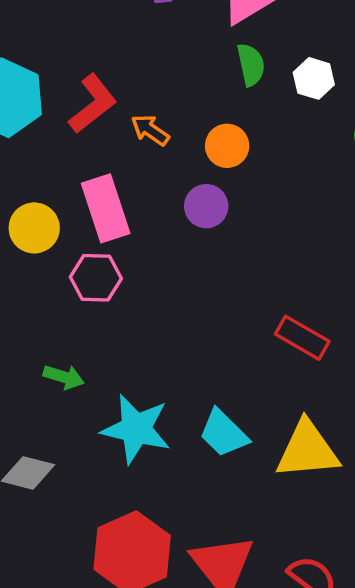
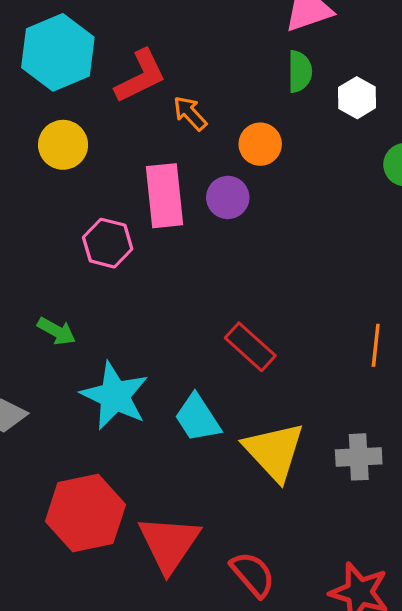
pink rectangle: (106, 208) -> (164, 196), moved
yellow circle: (34, 228) -> (63, 145), moved
red rectangle: (302, 338) -> (250, 347), moved
yellow triangle: (307, 450) -> (274, 451), turned 40

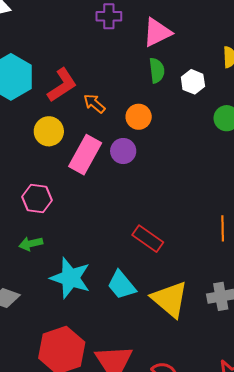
yellow circle: (63, 145) -> (49, 131), moved
pink rectangle: (164, 196) -> (85, 155), turned 42
pink hexagon: (108, 243) -> (37, 199), moved
green arrow: (56, 331) -> (31, 244), turned 145

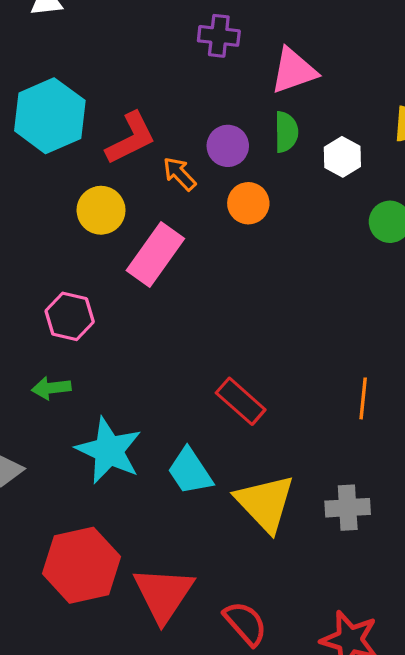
purple circle: (123, 151) -> (228, 146), moved

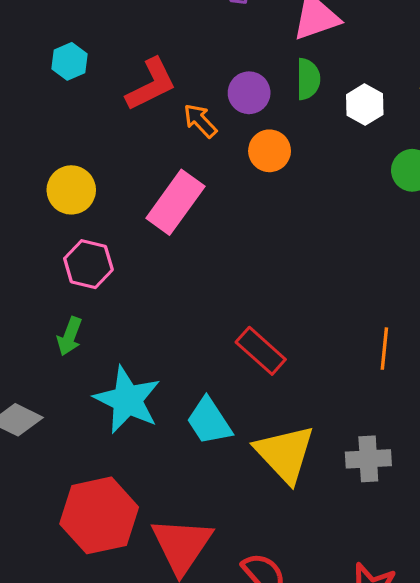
cyan hexagon: (50, 116) -> (70, 61), size x0.5
yellow circle: (101, 210) -> (71, 190), moved
green arrow: (51, 388) -> (70, 336), turned -63

